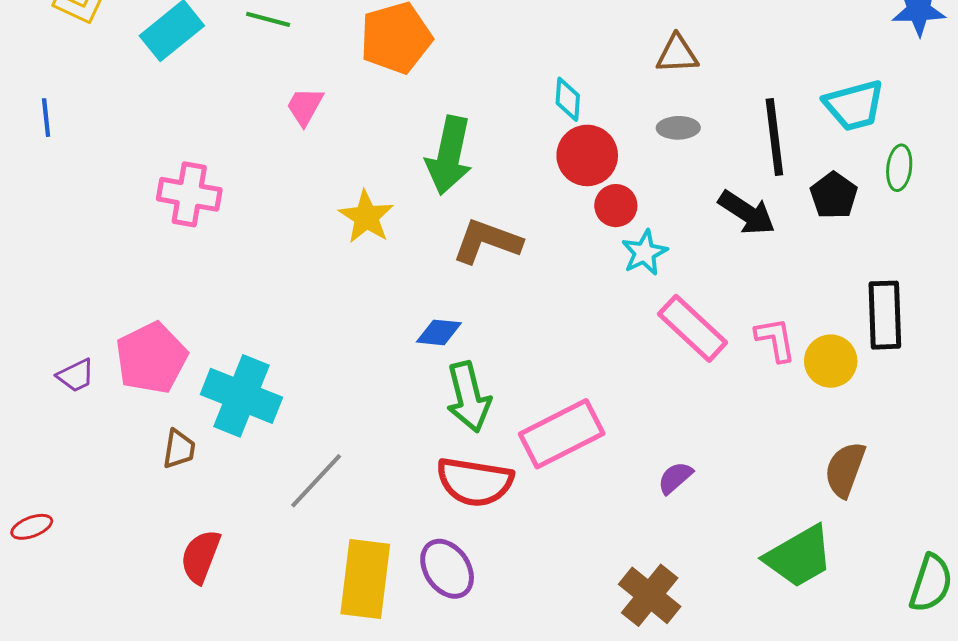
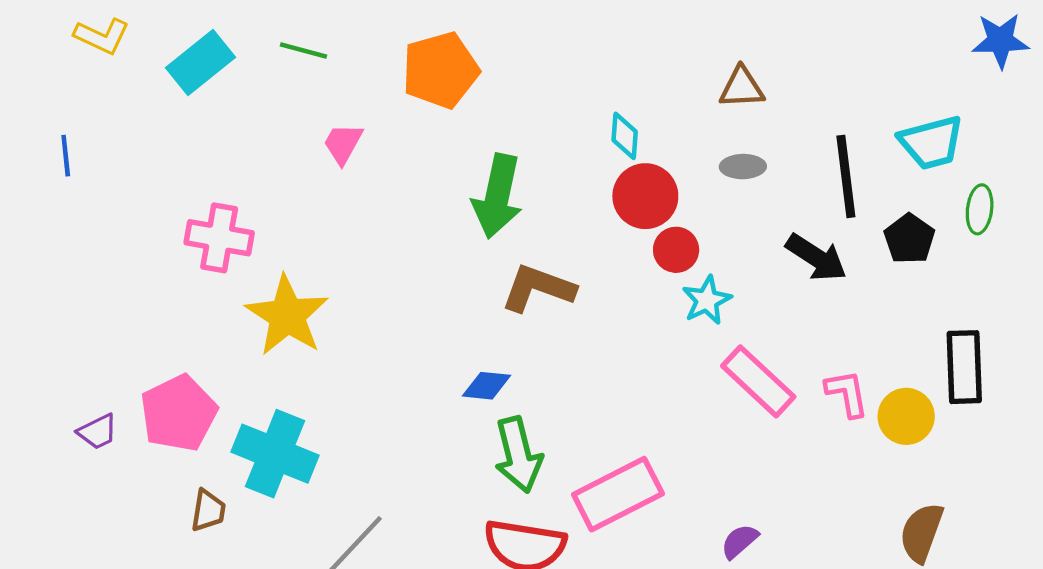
yellow star: (366, 217) -> (287, 316), moved, size x1.4

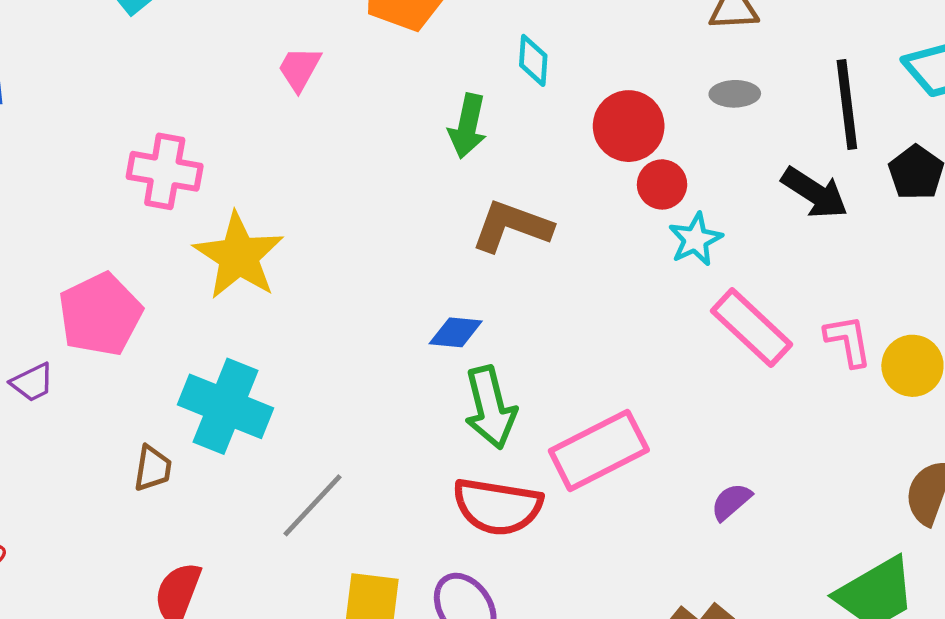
cyan diamond: (625, 136) -> (533, 60), moved
green arrow: (497, 196) -> (468, 126), size x0.7
pink pentagon: (179, 413) -> (100, 314), moved

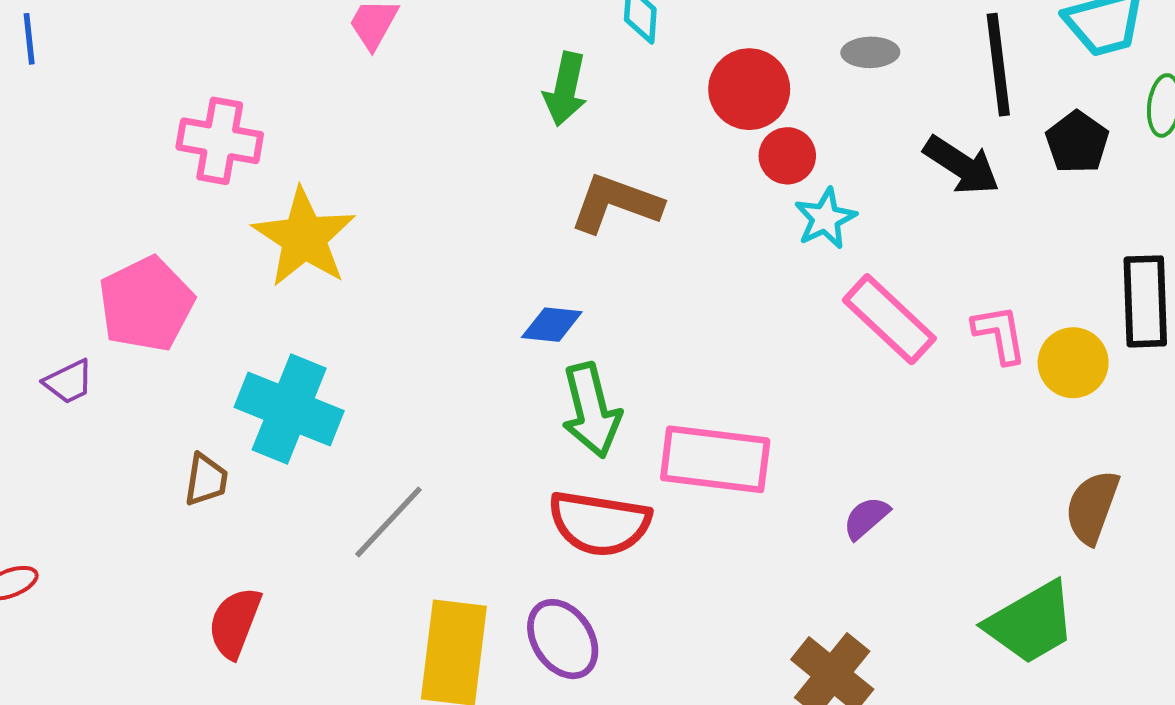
pink rectangle: (599, 450) -> (715, 459), turned 34

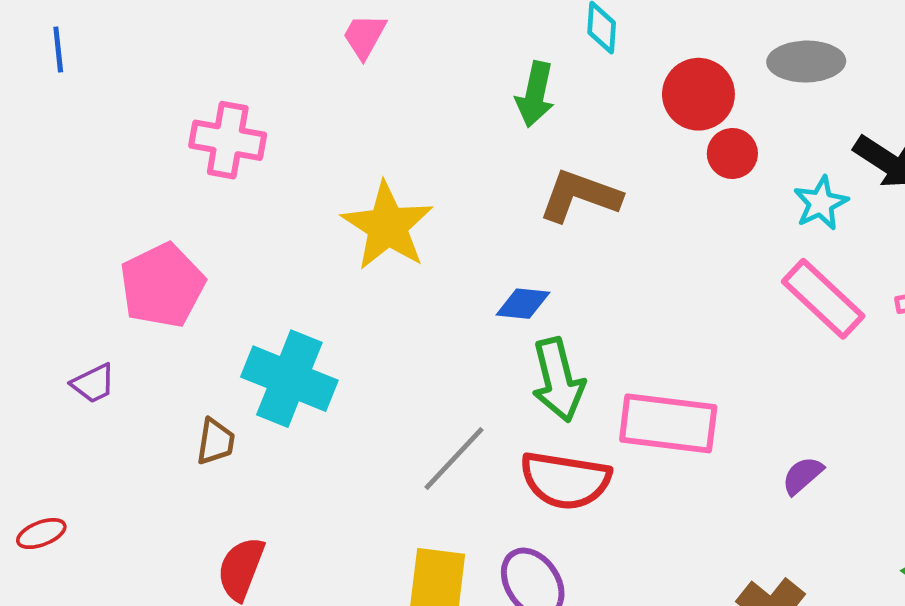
gray ellipse: (870, 52) -> (806, 62), size x1.5
cyan star: (825, 218) -> (821, 203), moved
yellow star: (304, 237) -> (387, 226), moved
purple trapezoid: (69, 382) -> (93, 383), moved
gray line: (388, 522) -> (454, 458), moved

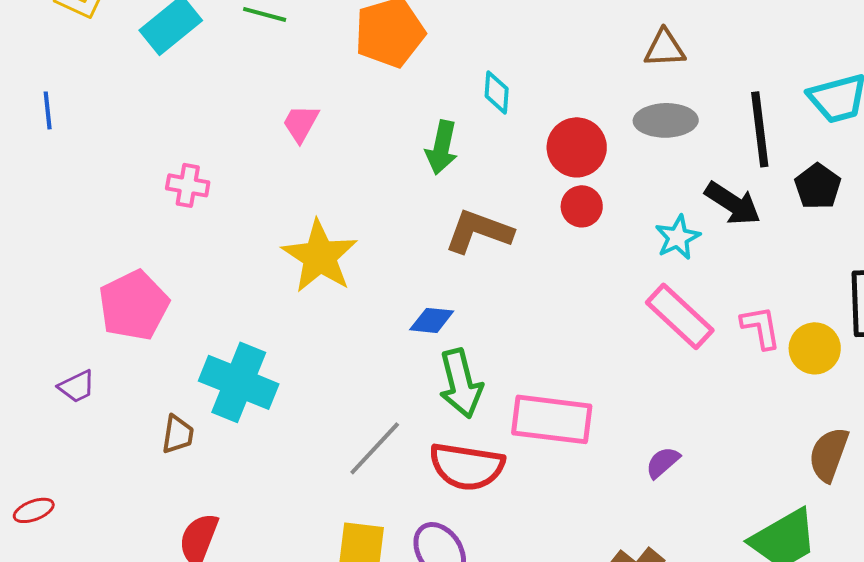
pink trapezoid: (364, 36) -> (301, 123), moved
pink cross: (228, 140) -> (188, 185), size x0.7
red circle: (732, 154) -> (582, 206), moved

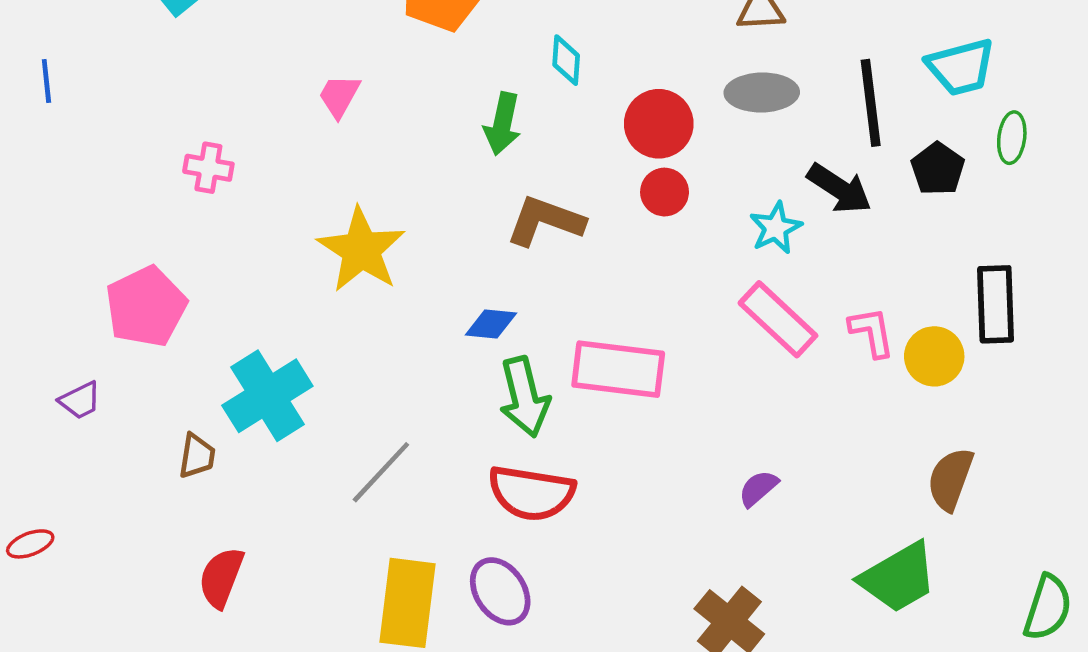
cyan cross: (239, 382) -> (267, 396), turned 36
pink rectangle: (552, 419) -> (618, 369), moved
gray line: (375, 448) -> (381, 472), moved

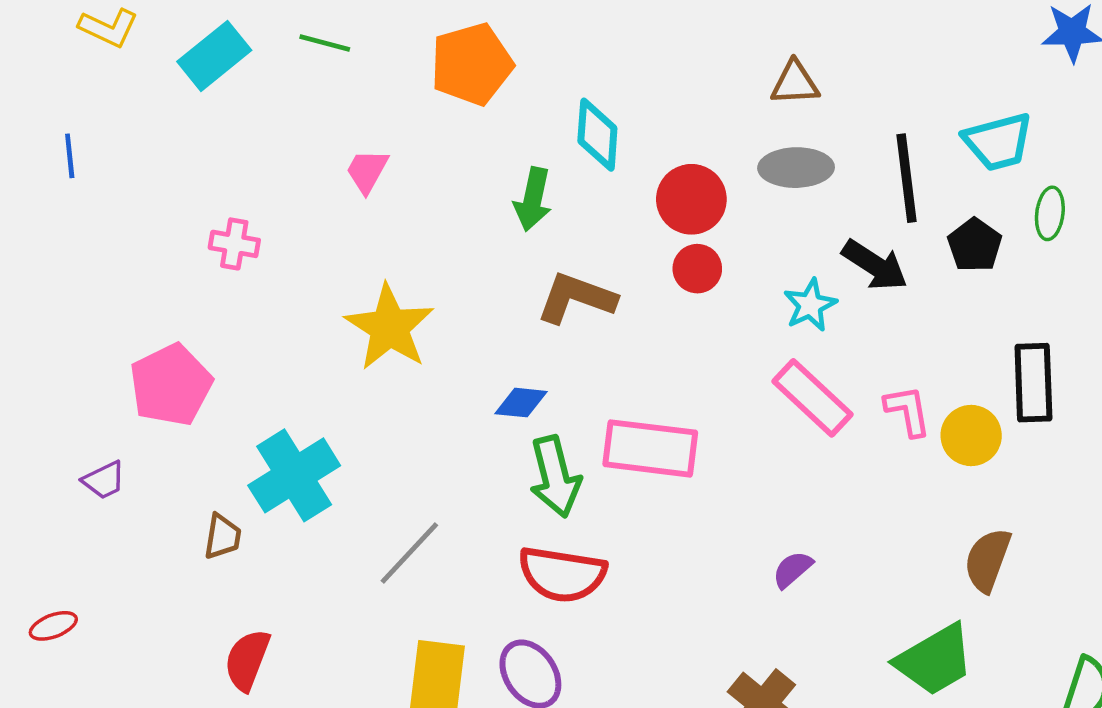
cyan diamond: (566, 60) -> (597, 135), size x1.4

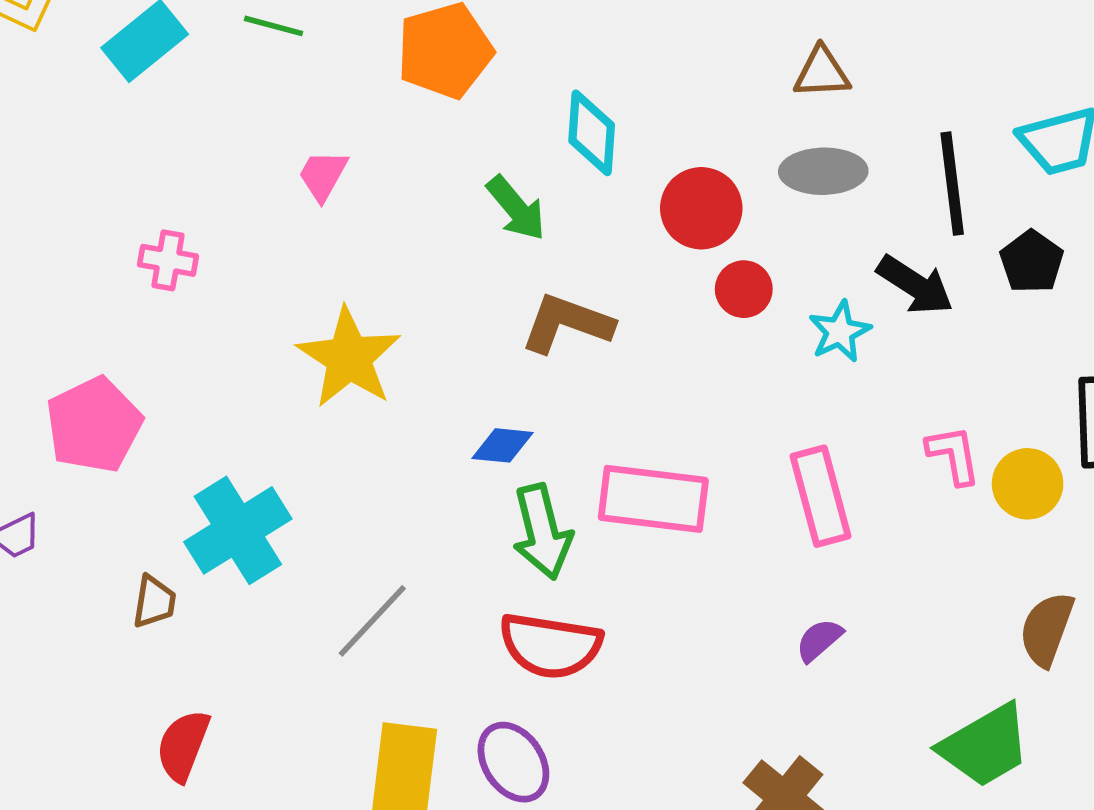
green arrow: (533, 199) -> (516, 208), turned -52
red circle: (697, 269) -> (744, 289), moved
pink rectangle: (812, 398) -> (821, 496), moved, turned 32

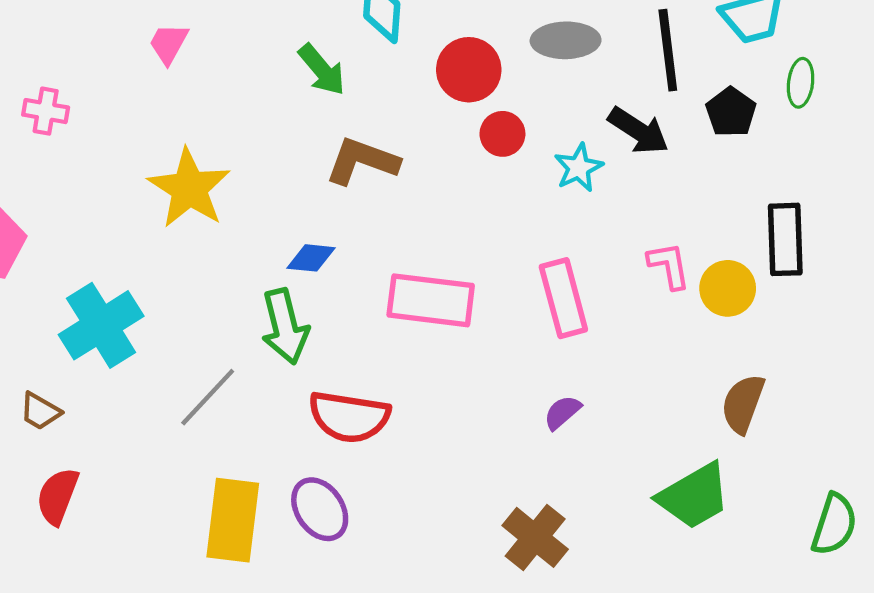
green arrow: (542, 532) -> (285, 326), moved
brown trapezoid: (154, 602) -> (40, 411), moved, turned 111

